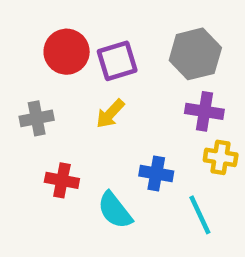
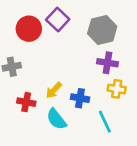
purple square: (117, 61) -> (58, 19), moved, turned -30
yellow arrow: (110, 114) -> (54, 90), moved

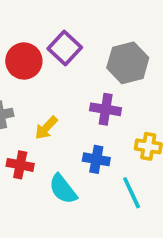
purple cross: (107, 63) -> (106, 109), moved
yellow arrow: (54, 90) -> (46, 128), moved

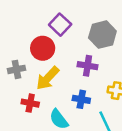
red circle: (24, 61) -> (43, 48), moved
yellow arrow: (46, 128) -> (48, 78), size x1.5

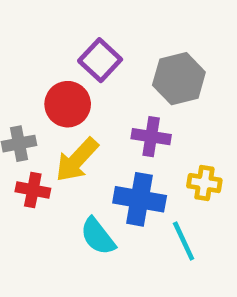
blue cross: (81, 99) -> (140, 199), size x1.5
red cross: (30, 103) -> (33, 190), moved

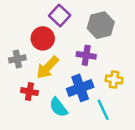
red cross: (33, 190) -> (29, 92), moved
blue cross: (140, 199) -> (80, 88), turned -30

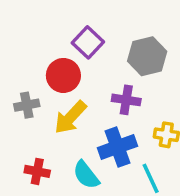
red cross: (29, 92) -> (37, 171), moved

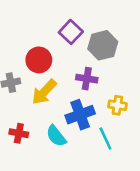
purple square: (88, 42) -> (71, 32), moved

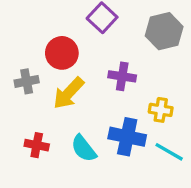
gray hexagon: (103, 45) -> (164, 31), moved
blue cross: (80, 115) -> (127, 137), moved, turned 32
cyan line: (105, 139) -> (169, 152), moved, turned -35

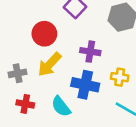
gray cross: (27, 81) -> (18, 73), moved
blue cross: (127, 137) -> (85, 85), moved

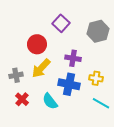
red cross: (25, 104) -> (22, 99), turned 32

